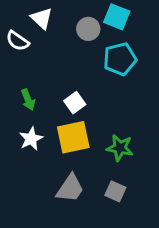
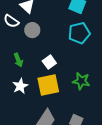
gray circle: (88, 29) -> (32, 30), moved
green star: (120, 148) -> (81, 81), moved

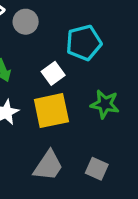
cyan pentagon: (79, 33) -> (84, 43), moved

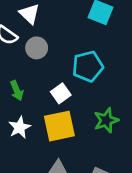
green star: (105, 104) -> (106, 120), turned -30

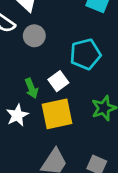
green arrow: (17, 91) -> (31, 88), moved

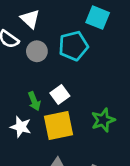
cyan pentagon: (85, 54) -> (73, 46), moved
white star: (17, 115) -> (21, 127), turned -30

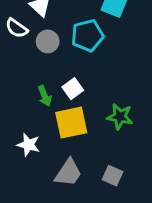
green star: (103, 120) -> (120, 117), turned 30
white star: (21, 127) -> (28, 145), moved

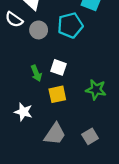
white square: (73, 89) -> (58, 67), turned -35
yellow square: (71, 123) -> (57, 94), size x0.7
gray square: (113, 176) -> (90, 136), turned 35

